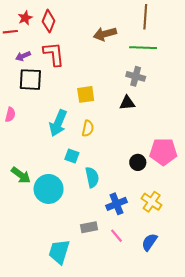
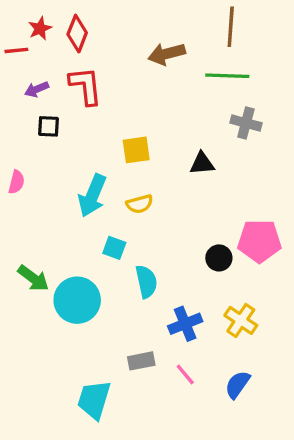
gray cross: (136, 76) -> (246, 123), moved
black square: (30, 80) -> (48, 126), size x0.6
yellow semicircle: (88, 128) -> (140, 204), turned 63

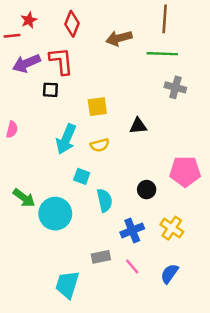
red diamond: (77, 34) -> (72, 24), moved
purple arrow: (37, 89) -> (26, 63), size x1.6
black square: (48, 126) -> (50, 90), moved
black triangle: (202, 163) -> (138, 126), moved
black circle: (219, 258) -> (147, 190), moved

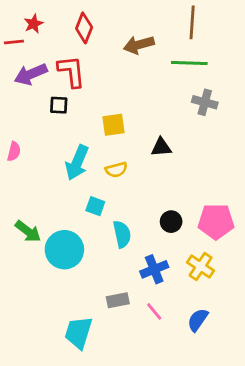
pink pentagon: (185, 172) -> (216, 222), moved

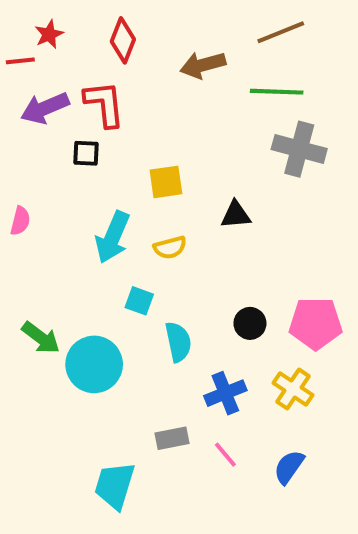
brown line: (192, 22) -> (281, 32), turned 64
gray cross: (205, 102) -> (299, 149), size x1.4

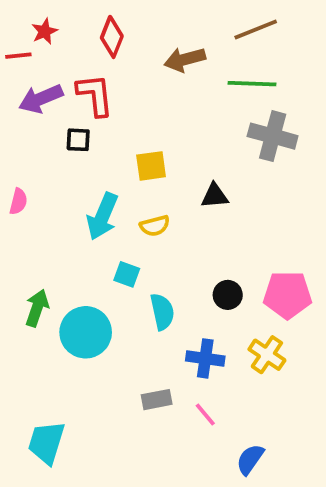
green arrow: (41, 338) -> (37, 308), turned -108
blue cross: (225, 393) -> (205, 358), turned 30
blue semicircle: (289, 467) -> (250, 459), moved
cyan trapezoid: (115, 485) -> (46, 443), moved

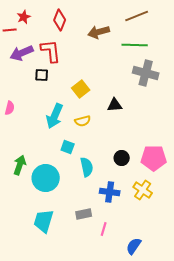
yellow square: (151, 166) -> (81, 89), turned -30
pink line: (205, 415) -> (104, 229), moved, turned 56
cyan trapezoid: (46, 443) -> (44, 221), moved

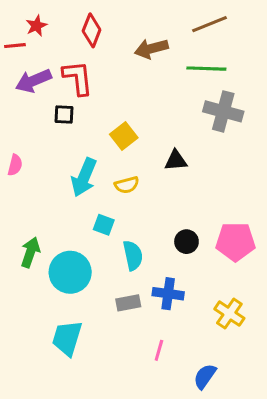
yellow cross: (143, 190) -> (229, 314), moved
gray rectangle: (84, 214) -> (128, 303), moved

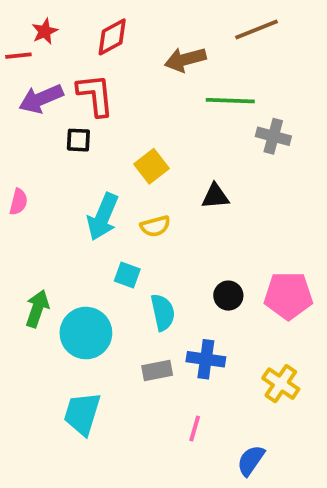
red diamond: (92, 30) -> (112, 37), turned 40
green line: (206, 69) -> (230, 101), moved
gray cross: (223, 111) -> (273, 136), size x0.7

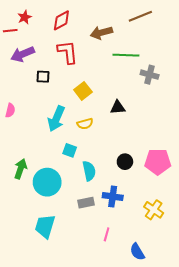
red L-shape: (95, 95) -> (68, 52), moved
blue semicircle: (251, 460) -> (137, 252), turned -66

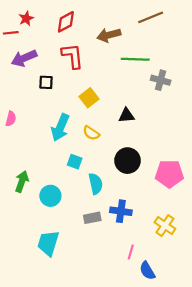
yellow semicircle: (85, 124) -> (91, 133), turned 49
black circle: (125, 162) -> (128, 161), moved, size x1.5
cyan circle: (47, 182) -> (50, 196), size x0.7
pink line: (107, 234) -> (131, 252), moved

